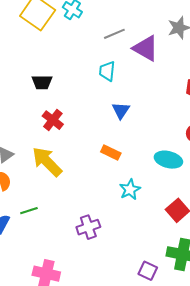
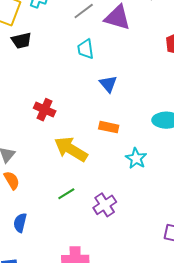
black trapezoid: (42, 82) -> (21, 41), moved
yellow arrow: (47, 162) -> (71, 149), moved
green line: (29, 211) -> (66, 194), moved

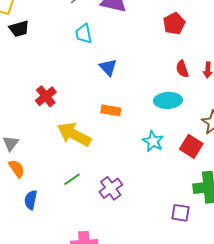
red cross: (45, 110) -> (46, 96), turned 30
cyan star: (136, 158) -> (153, 141), moved
blue semicircle: (20, 223) -> (31, 200), moved

